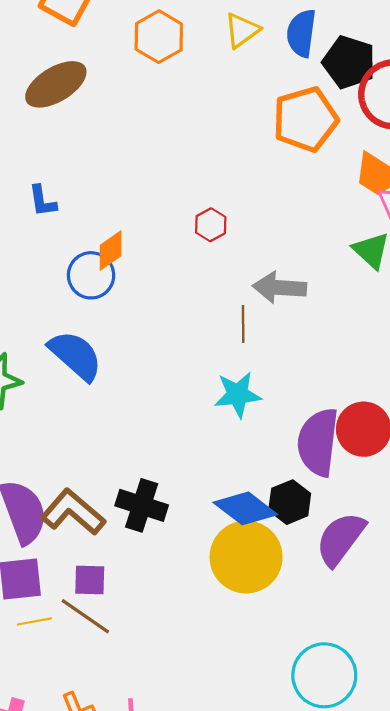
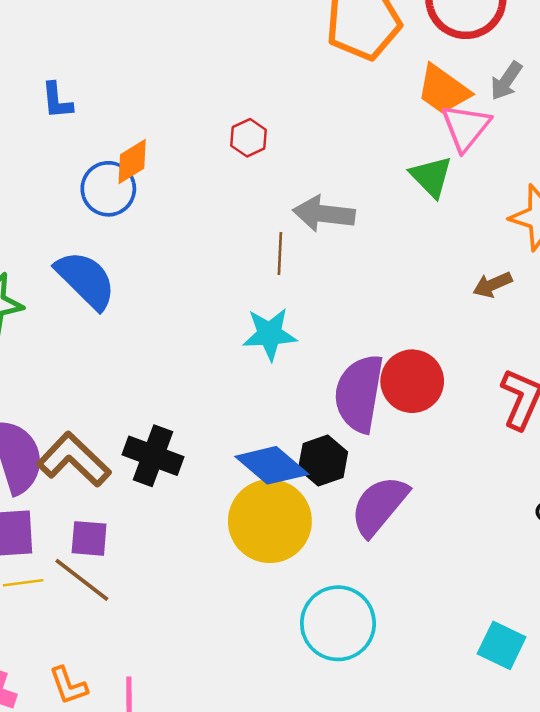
cyan circle: (324, 675) -> (338, 623), moved

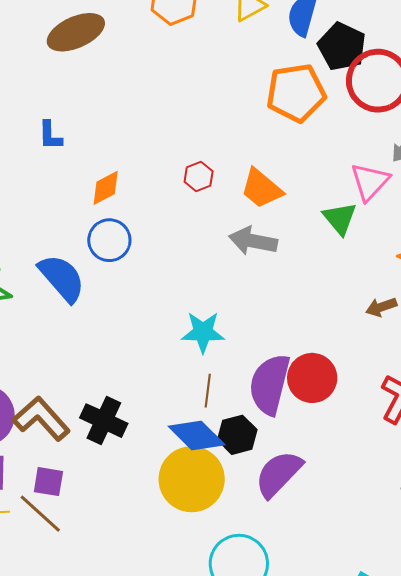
orange trapezoid: (443, 90) -> (261, 189), moved
blue circle: (108, 189) -> (109, 240), moved
brown line: (280, 253) -> (208, 391), moved

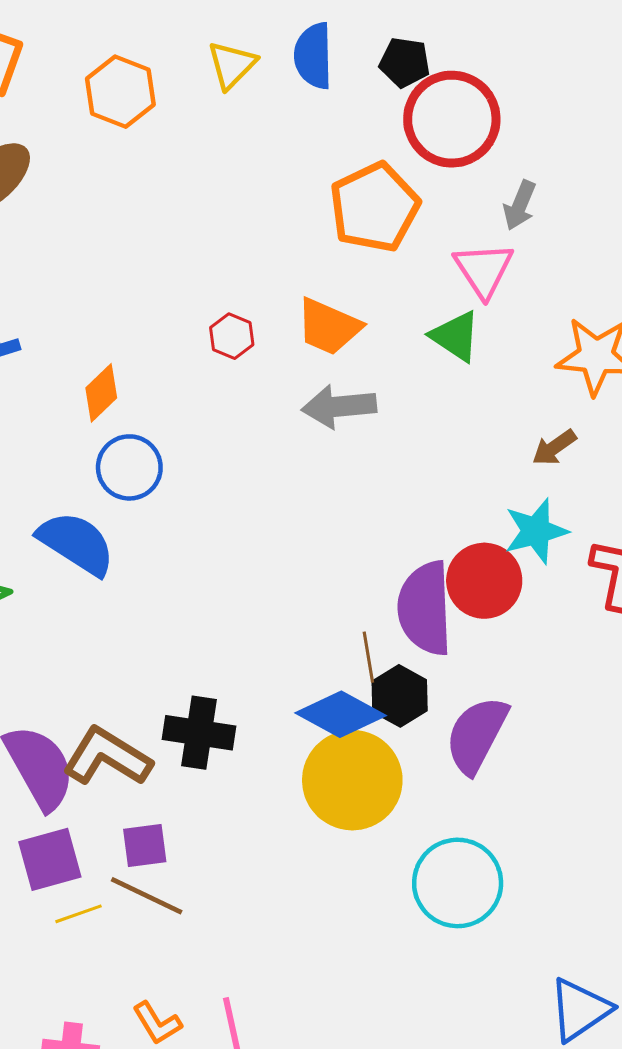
black pentagon: (342, 47) -> (405, 62), moved, size x0.7
orange pentagon: (296, 93) -> (374, 207), moved
cyan star: (203, 332) -> (536, 531), moved
brown line: (208, 391) -> (368, 657), moved

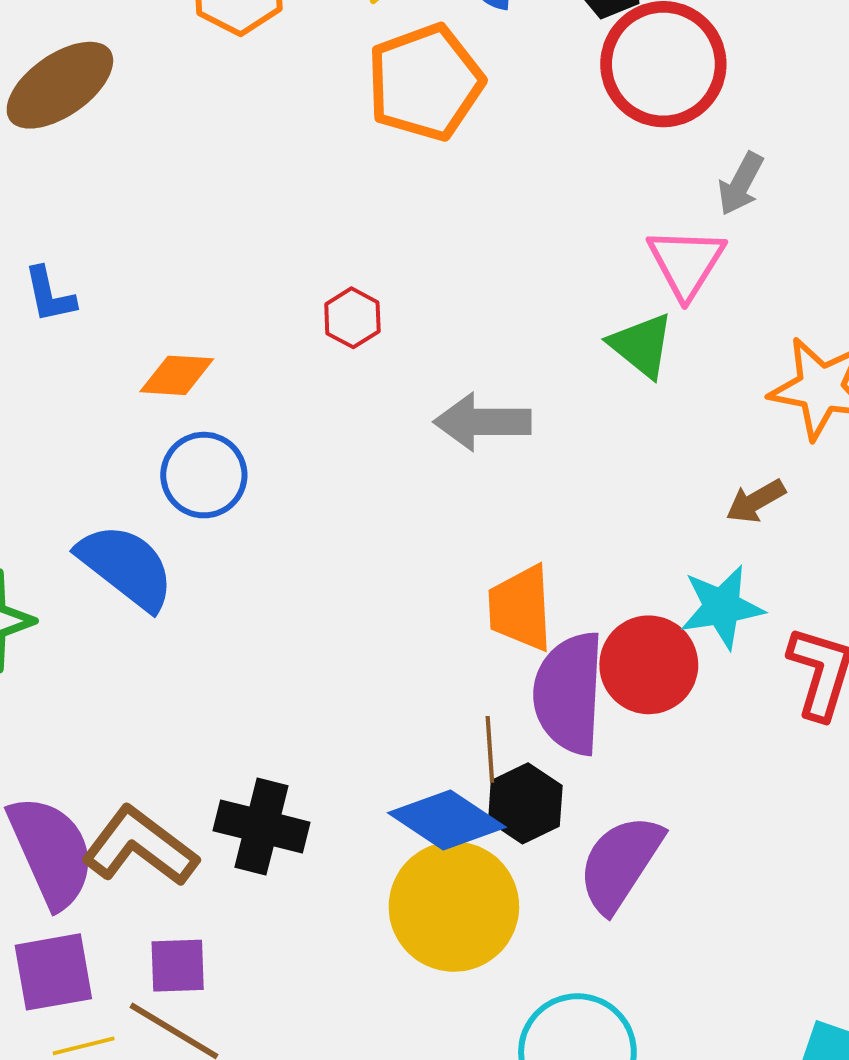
orange pentagon: (374, 207) -> (425, 82), moved
orange trapezoid: (329, 327) -> (520, 608), moved, turned 58
orange diamond: (101, 393) -> (177, 375), turned 42

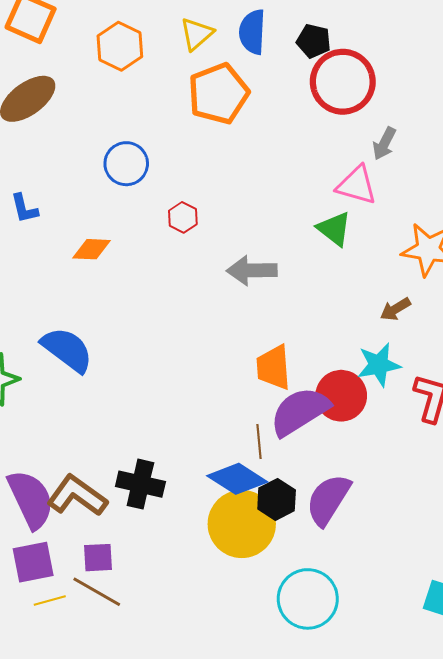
pink triangle: (686, 263) -> (357, 185), turned -45
blue circle: (204, 475) -> (126, 164), moved
purple semicircle: (569, 693) -> (300, 411), turned 56
black hexagon: (525, 803) -> (277, 499), moved

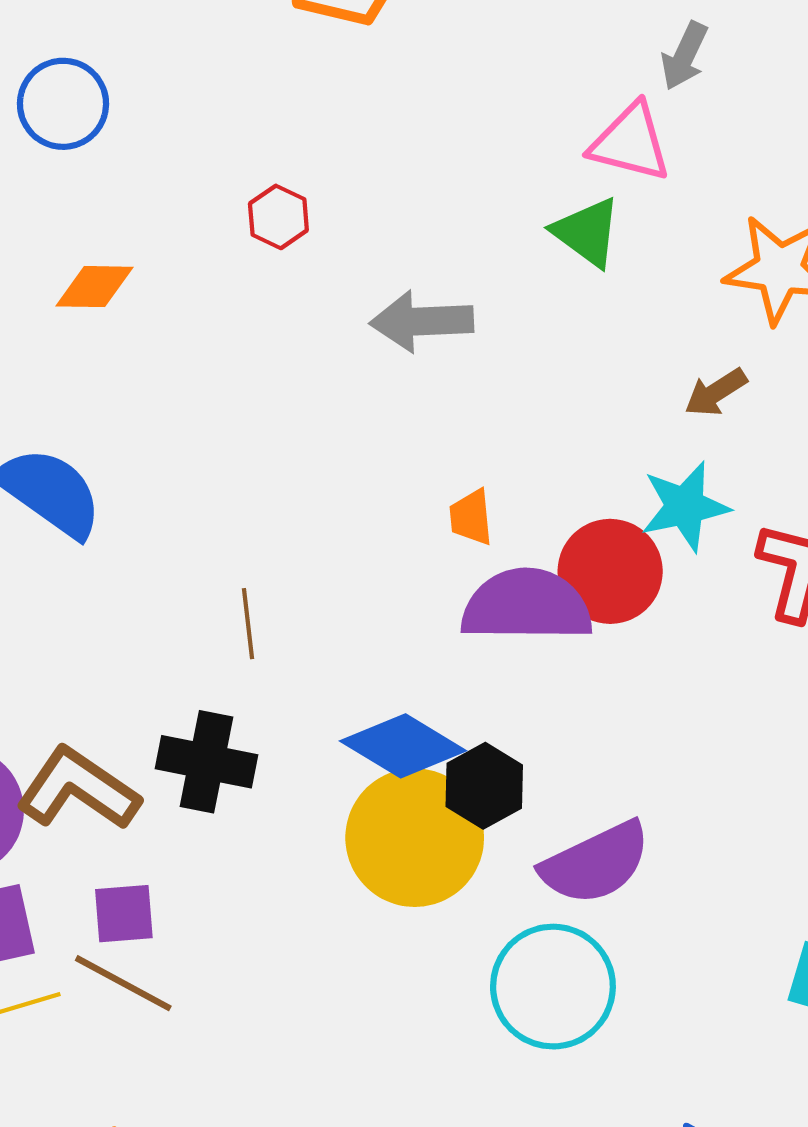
blue circle: (126, 164) -> (63, 104), moved
orange trapezoid: (274, 367) -> (471, 517), size x0.6
purple semicircle: (300, 411) -> (527, 605), turned 34
brown line: (259, 441) -> (248, 624), moved
purple semicircle: (328, 500) -> (596, 863), moved, turned -146

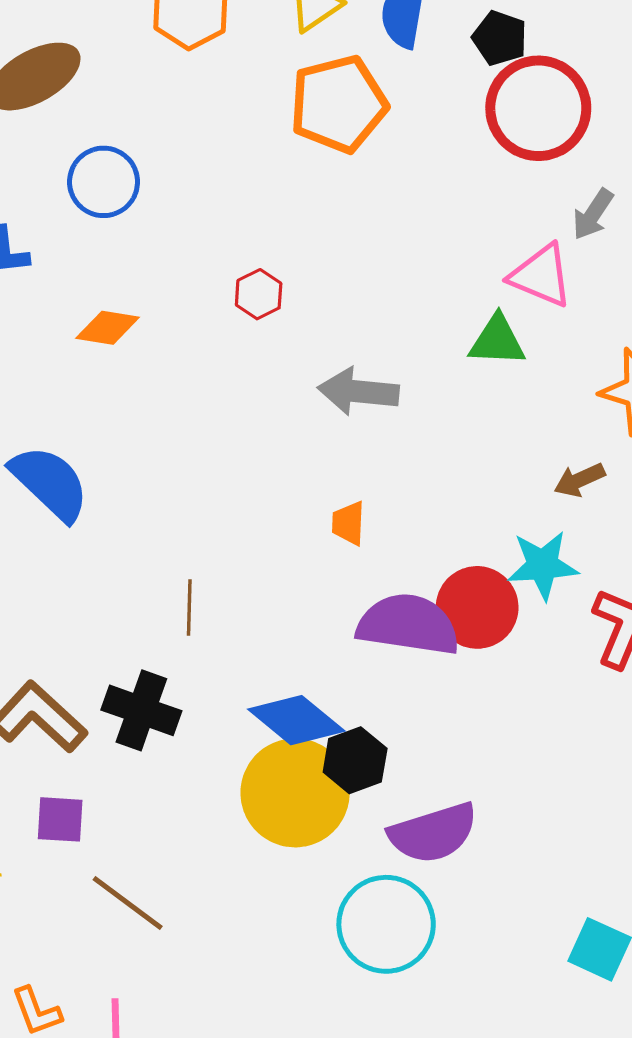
green triangle: (587, 232) -> (497, 341), turned -42
orange trapezoid: (471, 517) -> (348, 523), moved
brown line: (123, 983) -> (128, 903), moved

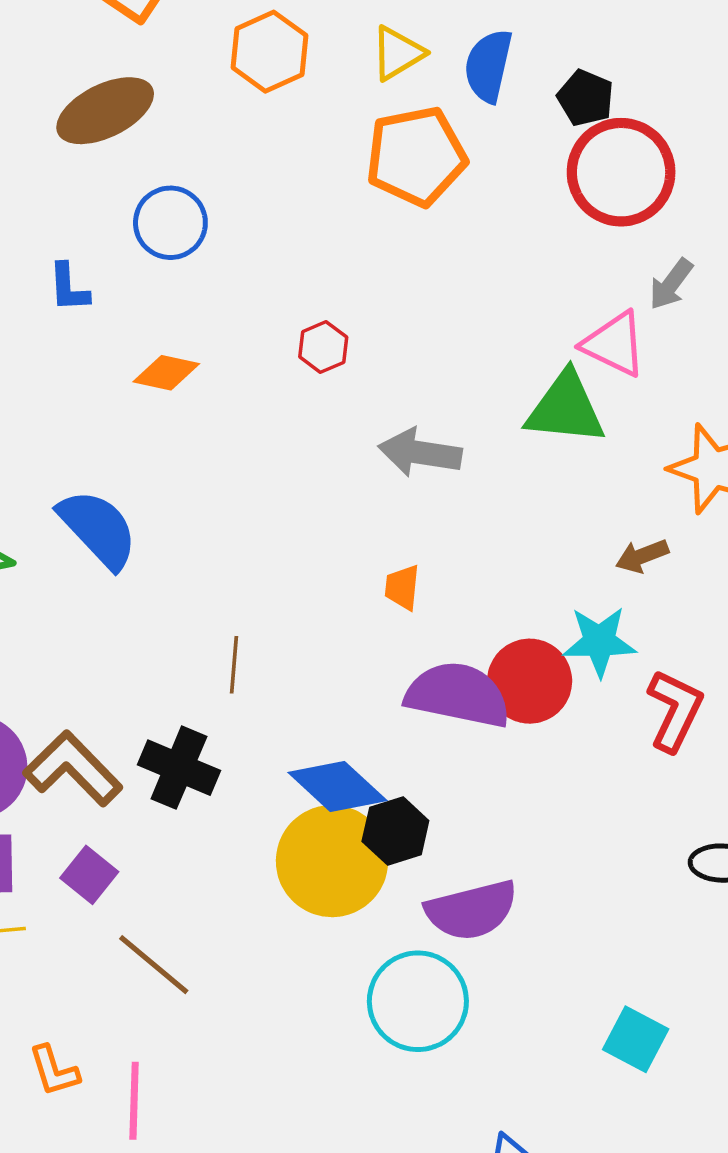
green triangle: (497, 341) -> (566, 408), size x1.4
purple square: (60, 819) -> (89, 875), turned 32

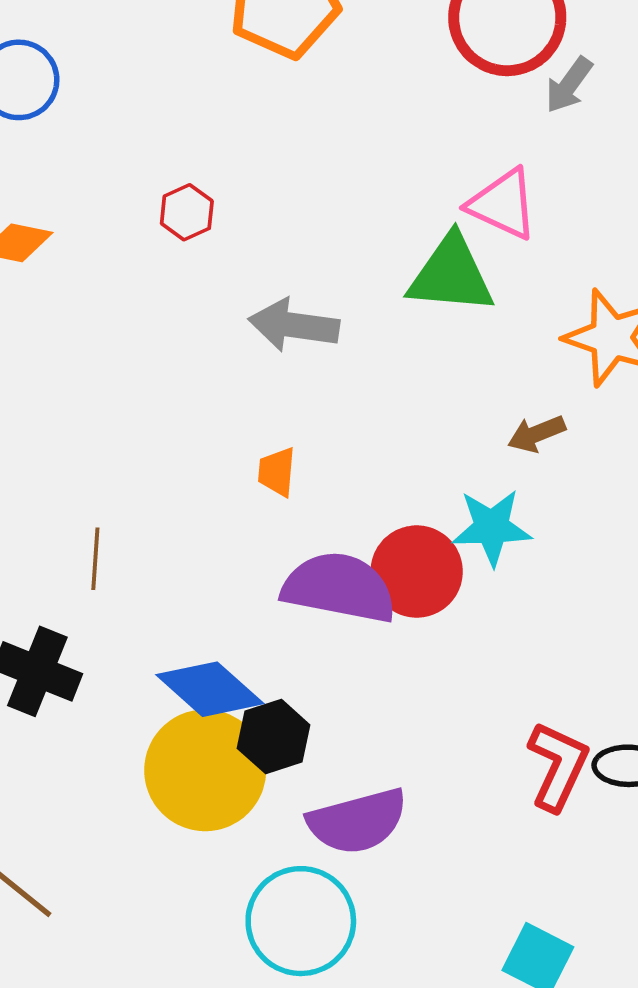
gray arrow: (671, 284) -> (569, 85), moved
red L-shape: (675, 710) -> (558, 766), moved

